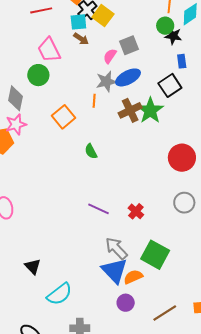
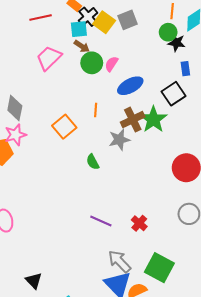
gray square: (129, 45) -> (128, 20), moved
pink trapezoid: (49, 50) -> (49, 58), turned 72
green circle: (38, 75) -> (92, 63), moved
gray star: (106, 82) -> (119, 140), moved

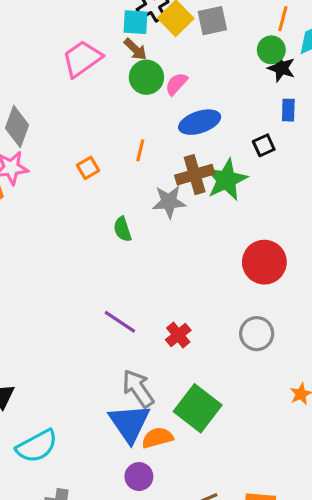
black square: (173, 94) -> (264, 145), size x0.6
orange square: (64, 127) -> (88, 168), size x0.6

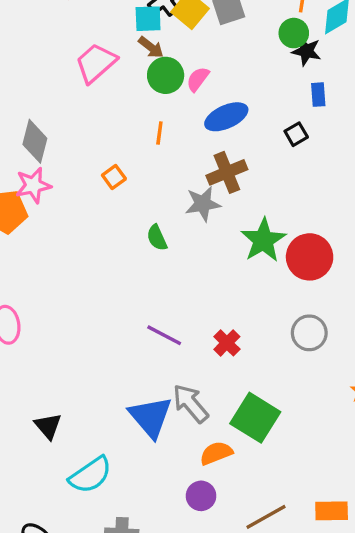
orange line: (140, 150) -> (159, 133), moved
green star: (226, 180) -> (263, 240), moved
blue triangle: (129, 423) -> (151, 417), moved

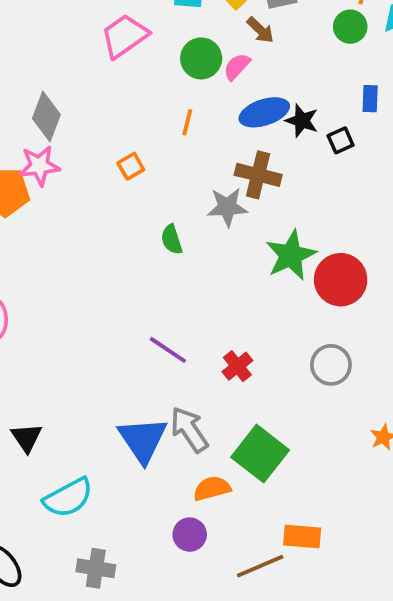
brown arrow: (151, 47) -> (260, 30), moved
black star: (306, 51) -> (302, 121), moved
brown cross: (227, 172) -> (258, 175), turned 30
orange rectangle: (332, 511) -> (302, 537), moved

